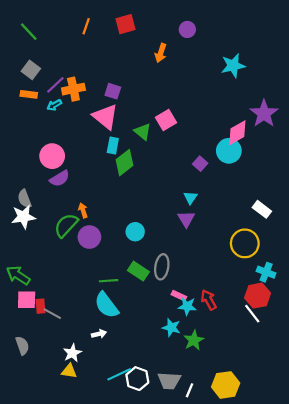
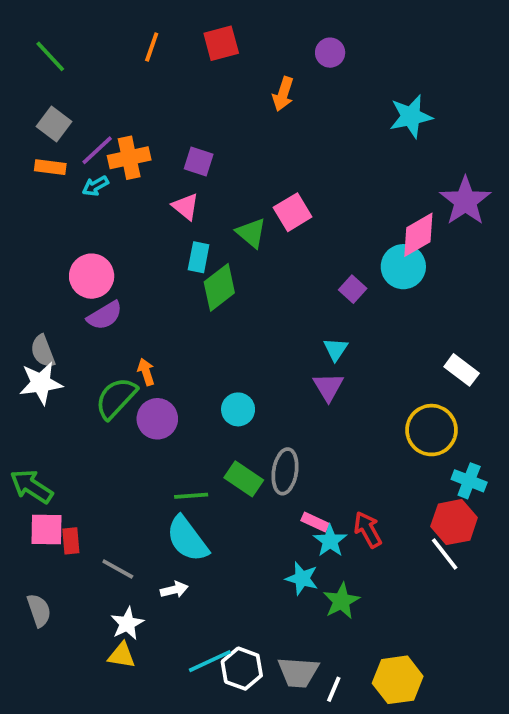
pink triangle: (105, 117) -> (185, 207), size x0.6
cyan star: (187, 306) -> (330, 541), turned 30
gray line: (52, 314) -> (118, 569), moved

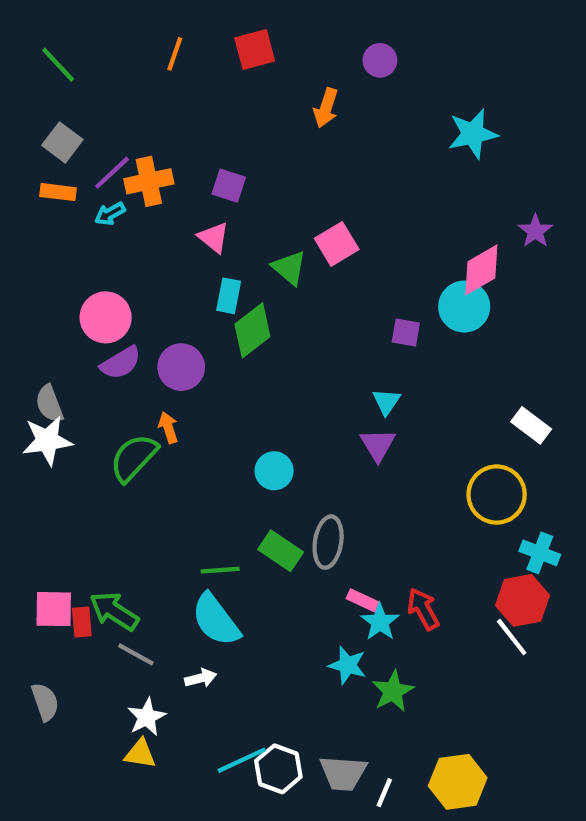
purple star: (465, 201) -> (535, 231), size x0.6
purple square: (353, 289) -> (406, 333), turned -32
purple circle: (157, 419) -> (181, 367), moved
green arrow: (31, 486) -> (114, 611), moved

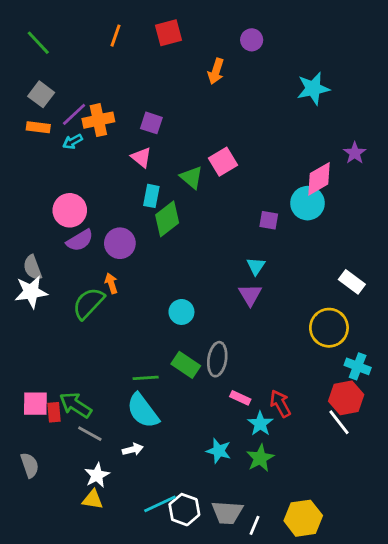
cyan star: (380, 622) -> (260, 424), moved
cyan star: (348, 665) -> (219, 451), moved

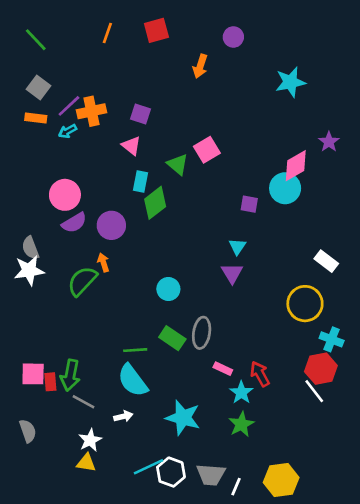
green arrow: (75, 405) -> (70, 375), turned -112
cyan star: (219, 451) -> (183, 418), moved, size x1.5

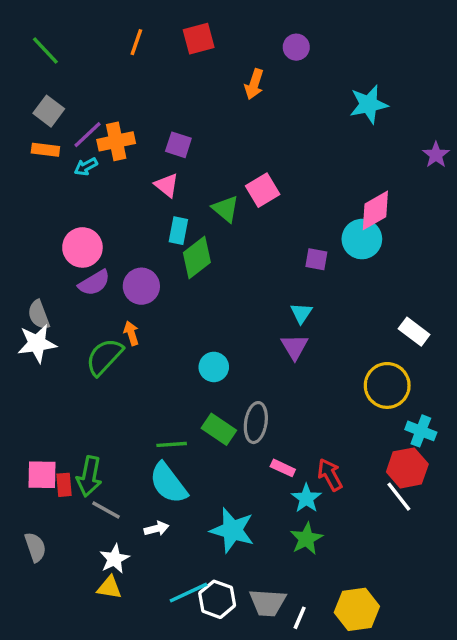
purple star: (329, 142) -> (436, 155), moved

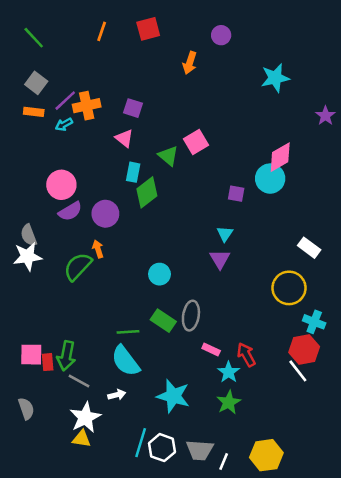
white star: (114, 559) -> (85, 417), size x1.4
cyan line: (189, 593) -> (141, 443), turned -48

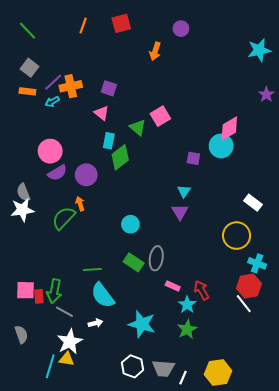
cyan star: (275, 78) -> (259, 50), moved
green line: (128, 332) -> (92, 270), moved
cyan line: (141, 443) -> (50, 366), moved

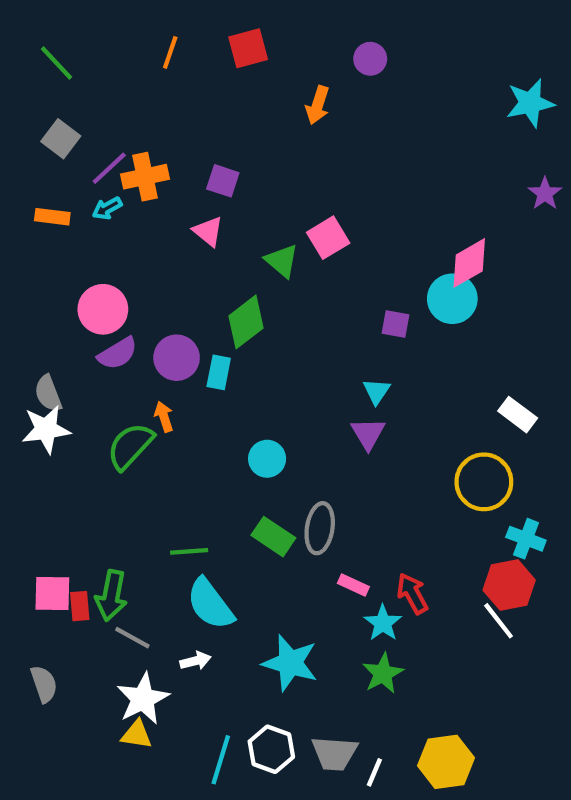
orange rectangle: (27, 91) -> (52, 217), moved
cyan rectangle: (109, 141) -> (219, 372), moved
cyan line: (50, 366) -> (221, 760), moved

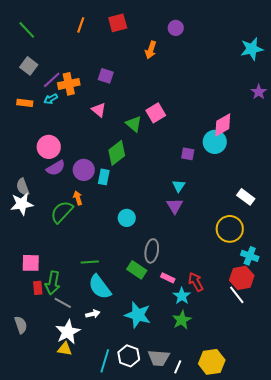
purple square: (223, 181) -> (106, 76), moved
green rectangle: (273, 537) -> (137, 270), moved
pink square: (52, 593) -> (31, 263), moved

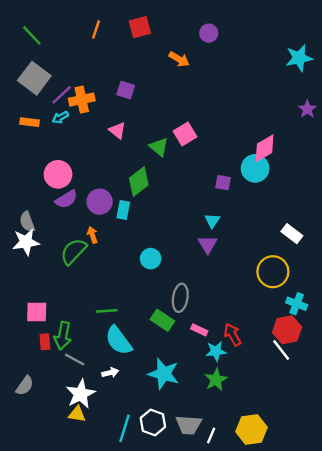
orange arrow: (151, 50) -> (179, 59), turned -78
gray square: (29, 66) -> (34, 78), size x1.5
cyan star: (182, 296) -> (216, 351), turned 30
gray semicircle: (21, 325) -> (25, 386), turned 54

